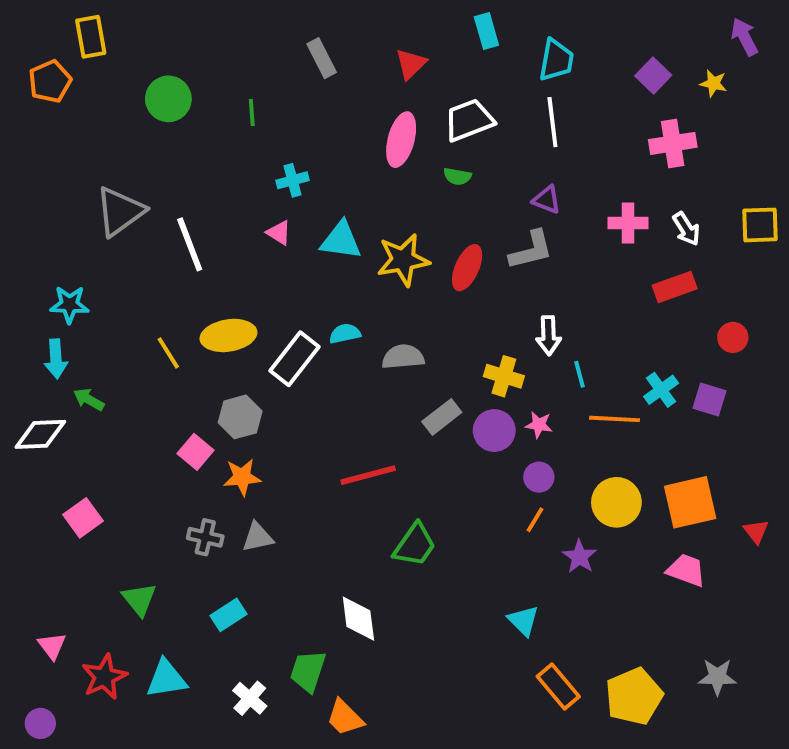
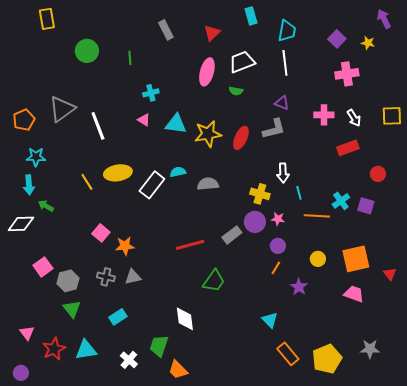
orange pentagon: (50, 81) -> (24, 120), moved
gray hexagon: (240, 417) -> (68, 281), moved
gray rectangle: (442, 417) -> (232, 235), moved
yellow circle: (616, 502) -> (318, 259), size x0.6

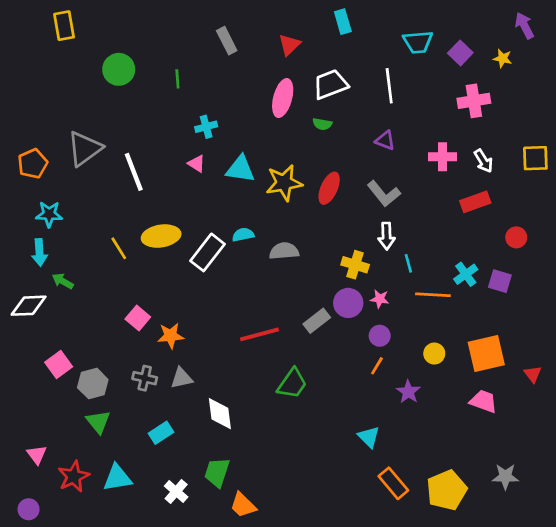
cyan trapezoid: (287, 31) -> (418, 42), moved, turned 75
gray L-shape: (274, 129) -> (384, 194), moved, turned 65
white diamond: (185, 319) -> (220, 414), moved

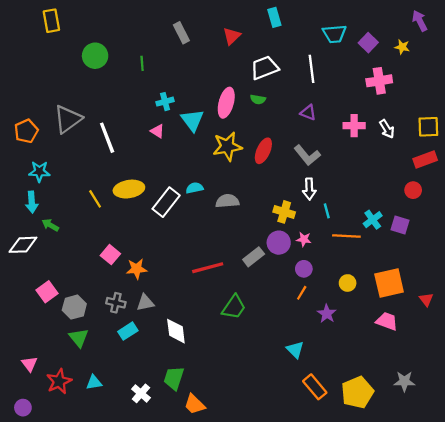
pink ellipse: (283, 98) -> (226, 103), moved
cyan triangle: (240, 169) -> (192, 120), moved, turned 45
red rectangle: (475, 202) -> (425, 160), moved
cyan rectangle: (161, 433) -> (128, 331), moved
cyan triangle: (117, 478) -> (94, 382), size x0.7

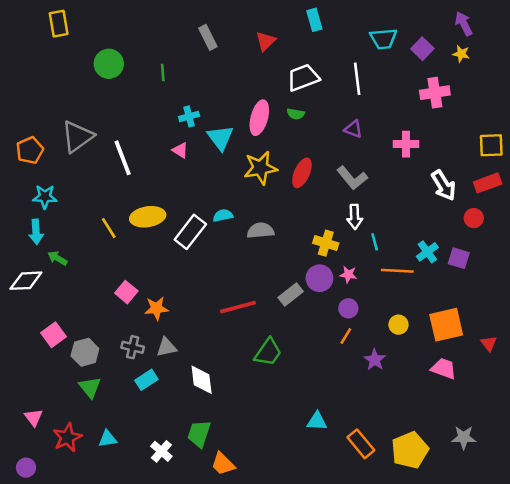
purple arrow: (420, 21) -> (464, 24), moved
white arrow: (387, 129) -> (444, 185), moved, size x1.4
cyan triangle: (295, 350) -> (317, 421), moved, turned -42

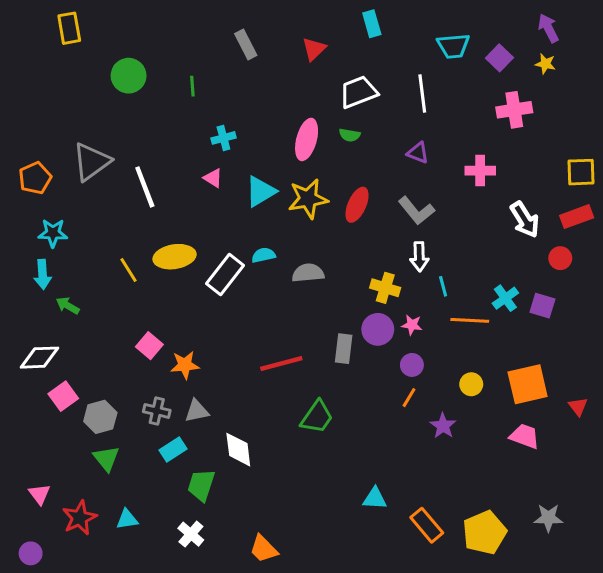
cyan triangle: (220, 138) -> (261, 191), moved, turned 36
white diamond: (26, 281) -> (40, 358), moved
gray rectangle: (291, 295) -> (344, 349), turned -45
green trapezoid: (199, 434) -> (201, 485), moved

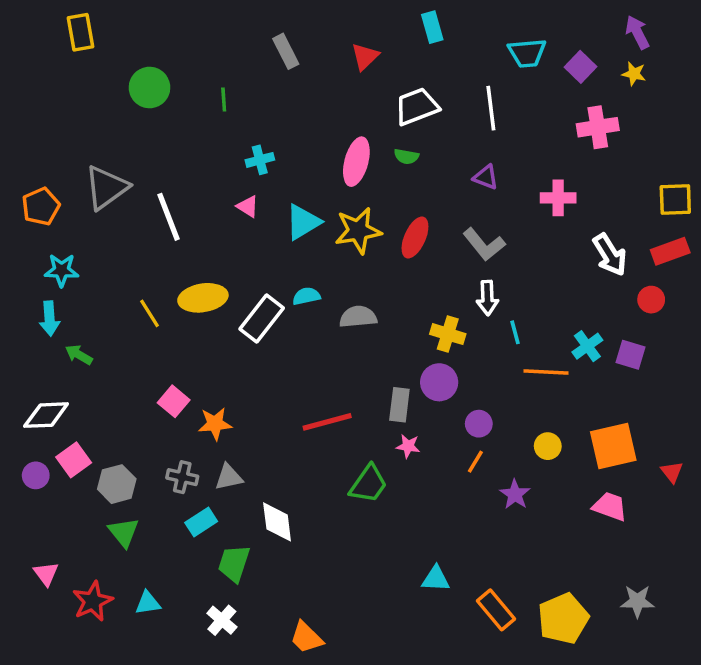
pink star: (412, 325) -> (408, 446), moved
purple circle: (31, 553) -> (36, 475), moved

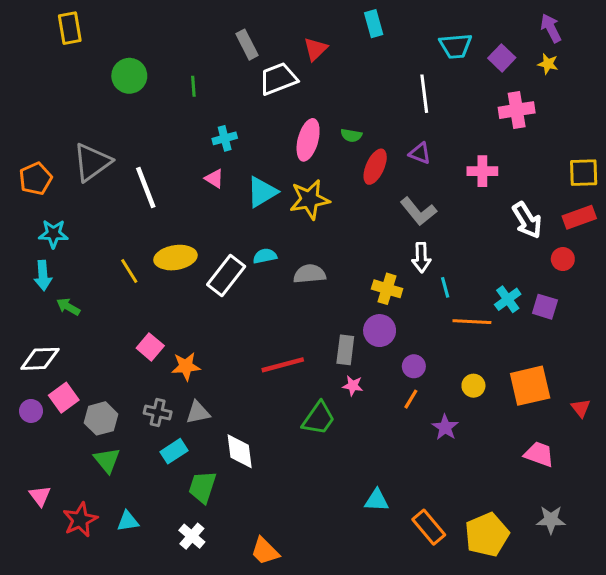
white trapezoid: (417, 106) -> (278, 79), moved
red ellipse: (415, 237) -> (375, 167), moved
pink trapezoid: (610, 506) -> (539, 454), moved

